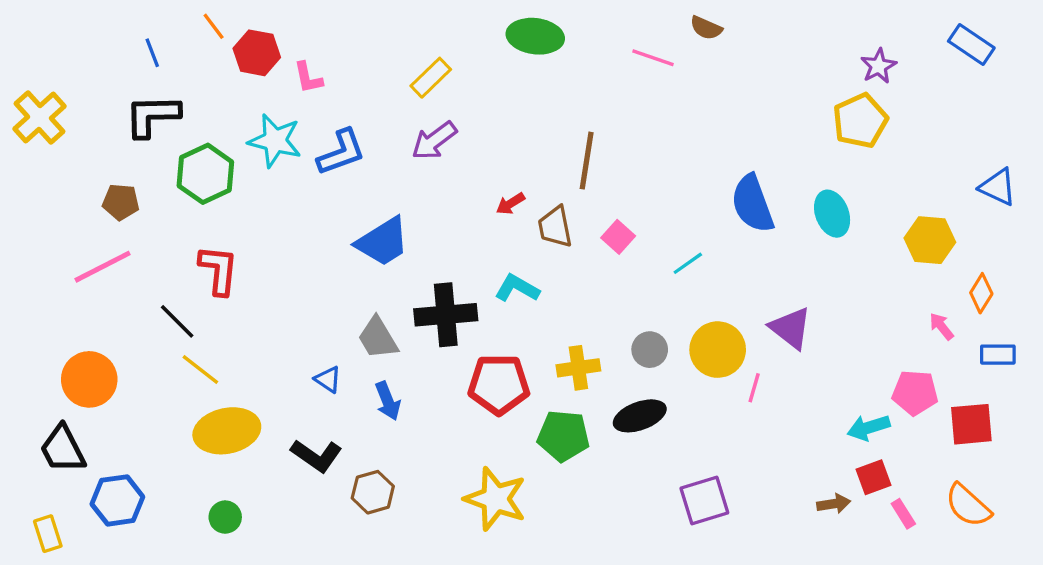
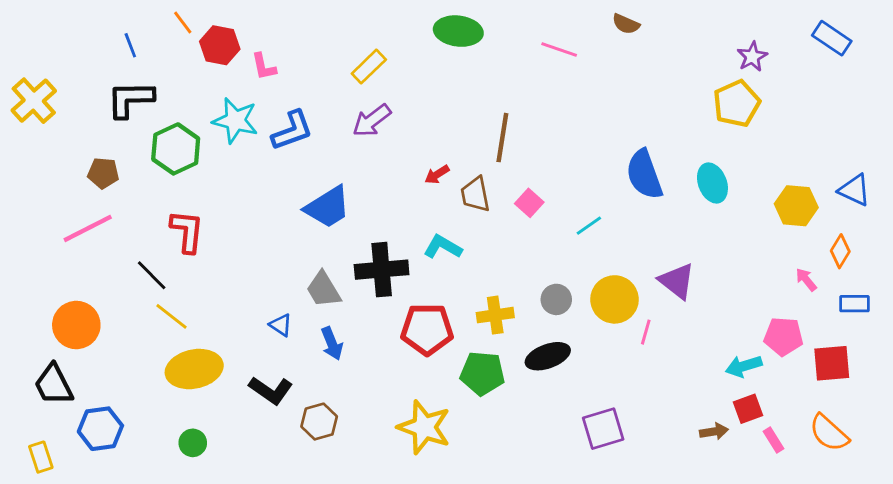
brown semicircle: (706, 28) -> (626, 24), moved
blue triangle: (998, 187) -> (854, 190), moved

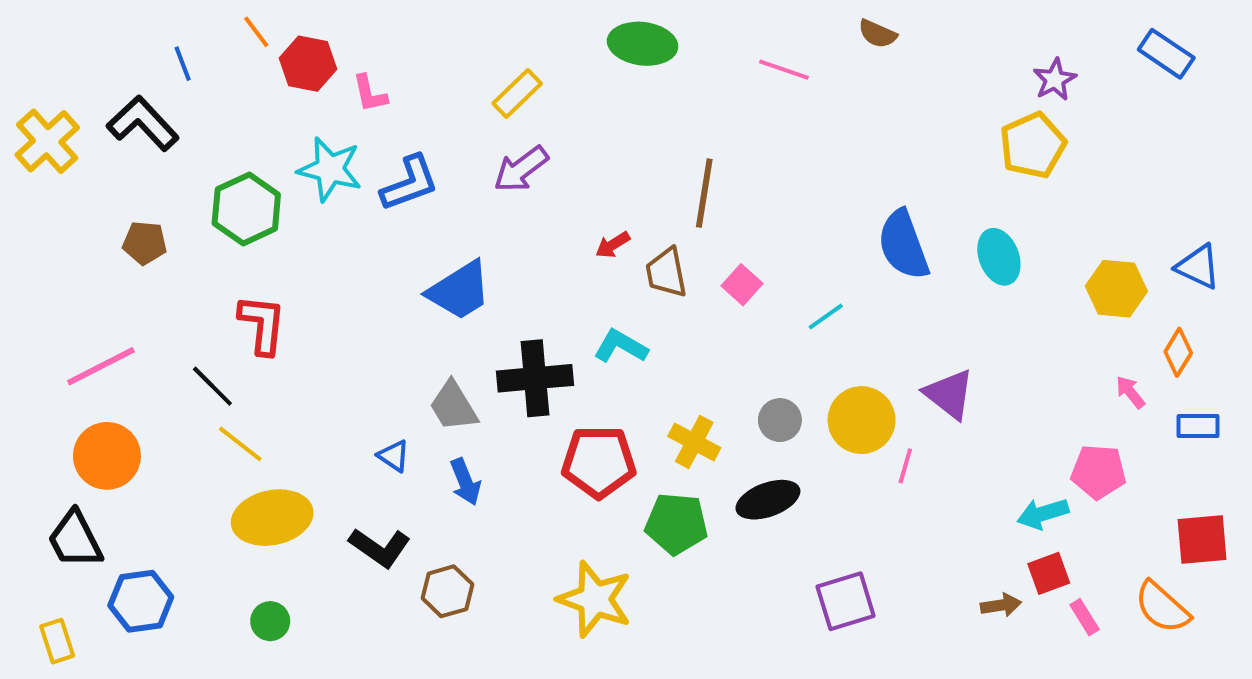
black L-shape: (130, 99) -> (143, 123), moved, turned 48
pink line: (88, 228) -> (101, 366), moved
yellow cross: (495, 315) -> (694, 442), turned 36
red square: (832, 363) -> (1202, 540), moved

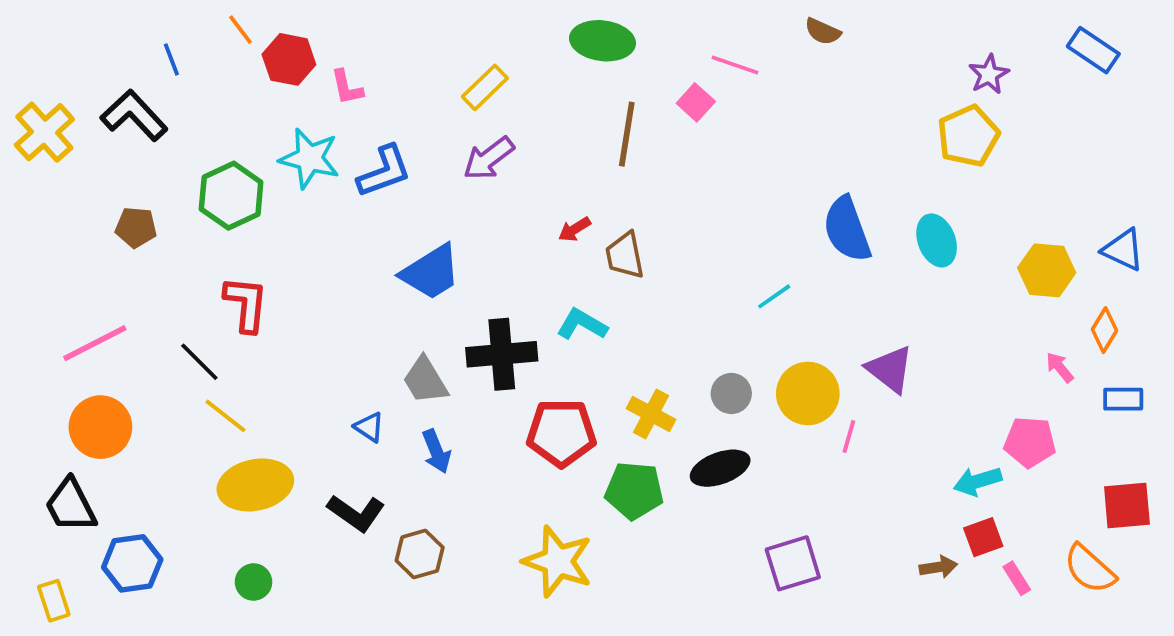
brown line: (704, 193) -> (627, 134), moved
pink square: (742, 285) -> (696, 102), moved

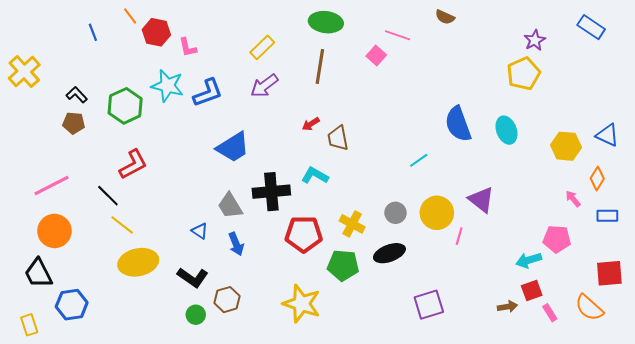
black L-shape: (134, 115) -> (77, 95), moved, size x0.6
brown line: (627, 134) -> (320, 67), moved
red L-shape: (246, 304) -> (133, 164), turned 56
green circle: (253, 582) -> (196, 315), moved

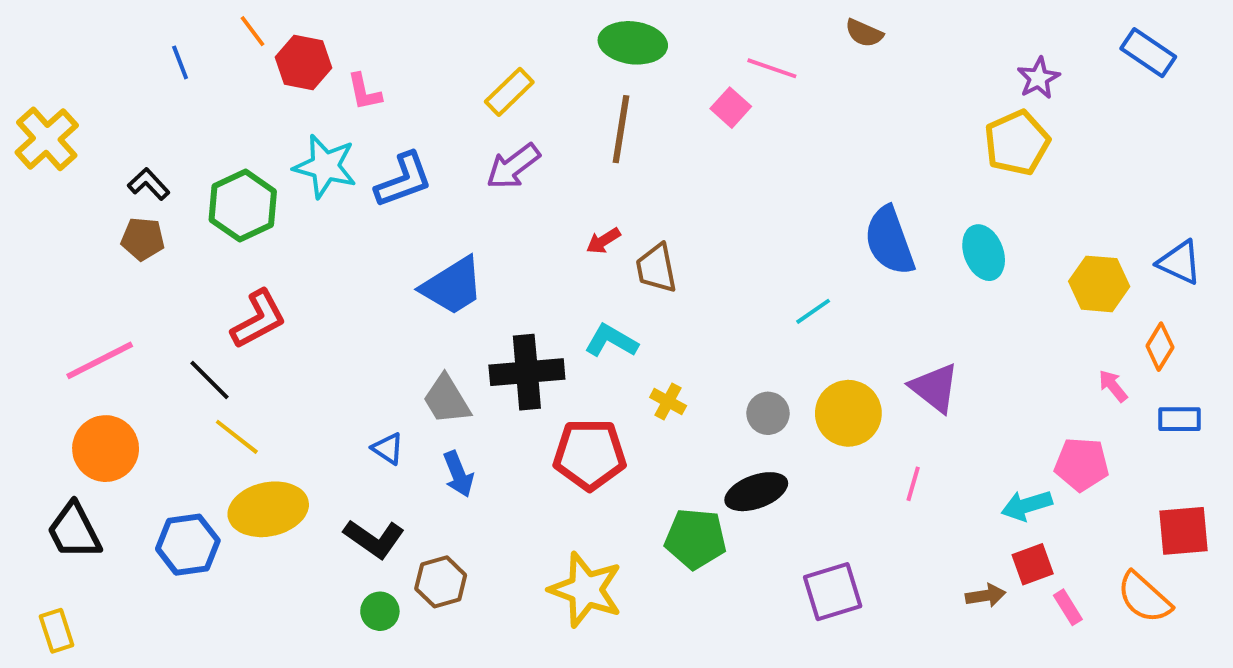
yellow cross: (352, 224) -> (668, 402), moved, size x0.7
pink line: (459, 236) -> (913, 484), moved
green pentagon: (343, 265) -> (695, 539), moved
blue hexagon: (72, 305) -> (188, 545), moved

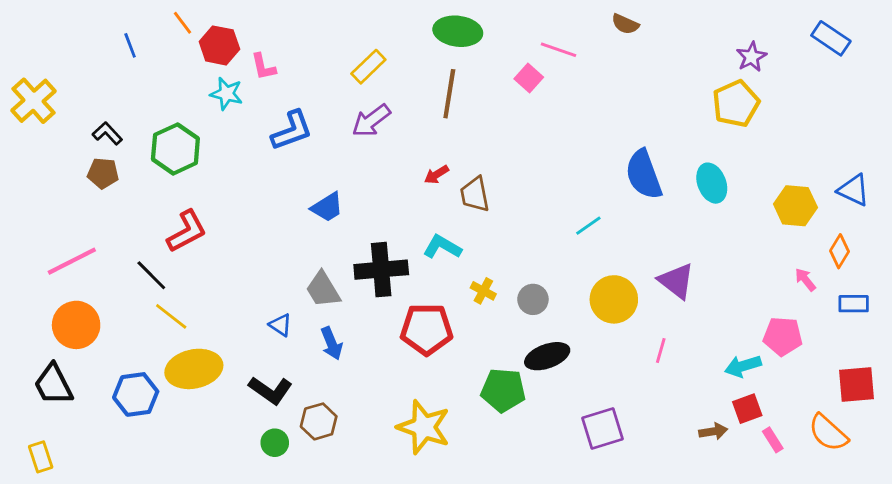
cyan star: (325, 166) -> (226, 94), moved, size x0.7
blue trapezoid: (452, 286) -> (327, 207), size x0.7
gray circle: (768, 413) -> (533, 299), moved

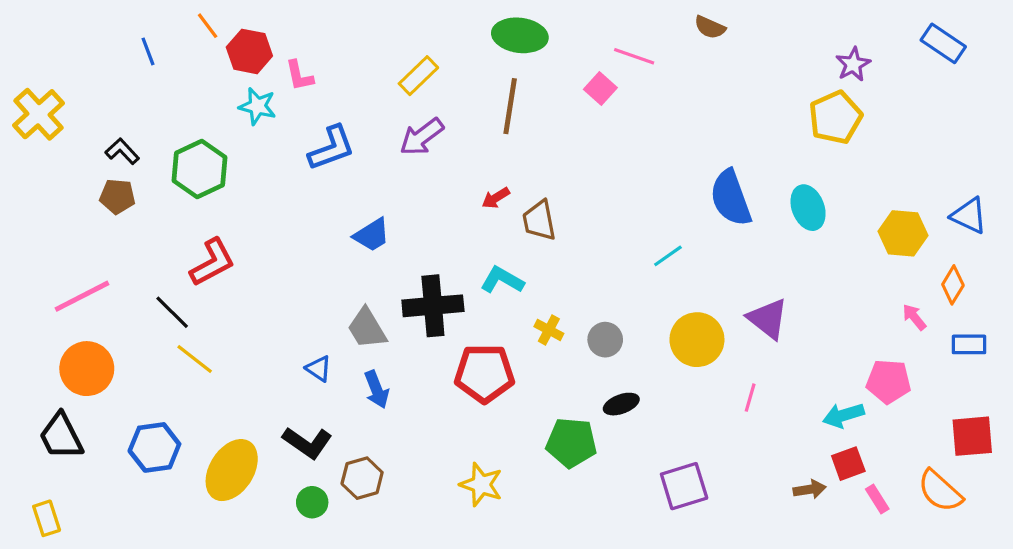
black ellipse: (547, 356) -> (621, 404), size x0.7
yellow ellipse: (194, 369) -> (232, 470), moved, turned -46
yellow star: (424, 427) -> (481, 485), size x0.7

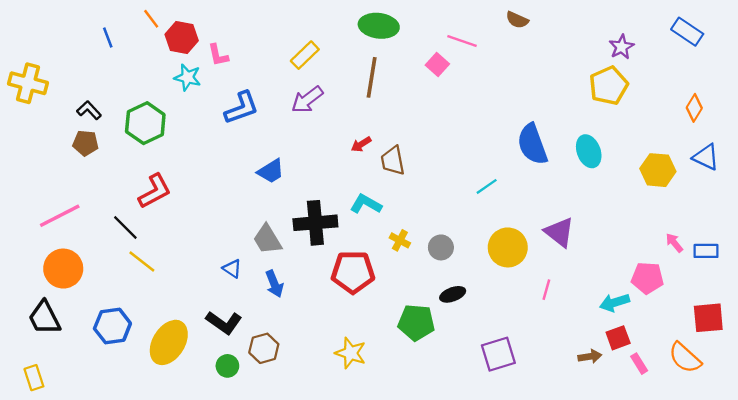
yellow cross: (39, 114) -> (28, 83), turned -33
orange diamond: (953, 285) -> (694, 108), moved
pink arrow: (914, 317) -> (674, 243), moved

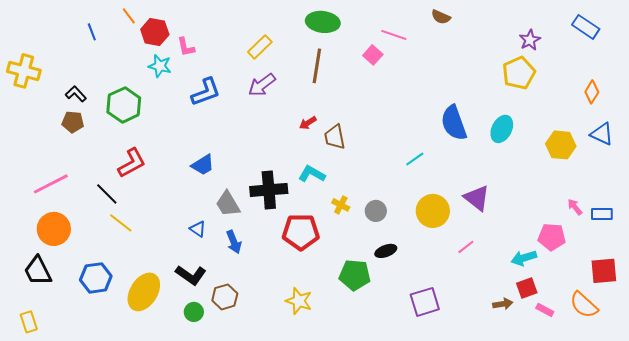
cyan ellipse: (589, 151) -> (502, 129), turned 48
blue trapezoid: (271, 171) -> (203, 165), moved
pink line: (546, 290) -> (466, 247), turned 36
pink rectangle: (639, 364) -> (545, 310), turned -30

